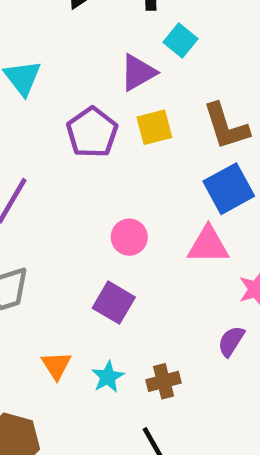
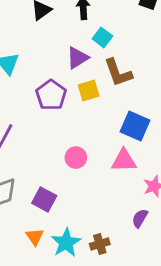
brown L-shape: (226, 126) -> (118, 73), moved
blue square: (229, 189) -> (135, 126), turned -36
purple square: (114, 303) -> (44, 199), moved
cyan star: (108, 377) -> (66, 243), size x1.5

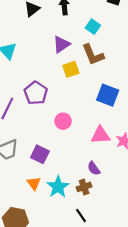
cyan square: (102, 37) -> (93, 27), moved
purple pentagon: (51, 95) -> (36, 93), moved
pink triangle: (124, 161) -> (100, 135), moved
purple semicircle: (140, 218) -> (94, 168), moved, turned -64

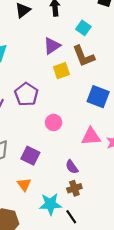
purple semicircle: (94, 168) -> (72, 167), moved
cyan star: (58, 187) -> (50, 204), moved, turned 30

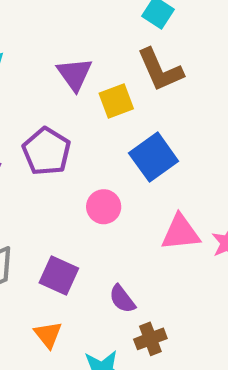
purple triangle: (52, 46) -> (75, 74), moved, turned -30
blue square: (98, 97) -> (154, 157), moved, turned 35
purple semicircle: (72, 167) -> (122, 299), moved

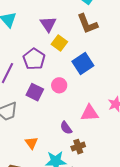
yellow square: (116, 101) -> (59, 43), moved, turned -35
pink triangle: (181, 233) -> (90, 113), moved
purple square: (59, 275) -> (35, 92), moved

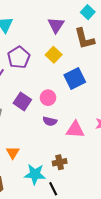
purple triangle: (48, 24) -> (56, 25), moved
purple pentagon: (34, 59) -> (19, 57), moved
purple semicircle: (66, 128) -> (50, 121), moved, turned -48

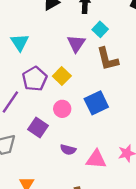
cyan square: (88, 12) -> (100, 29), moved
yellow square: (54, 55) -> (62, 76), moved
pink circle: (48, 98) -> (62, 109), moved

